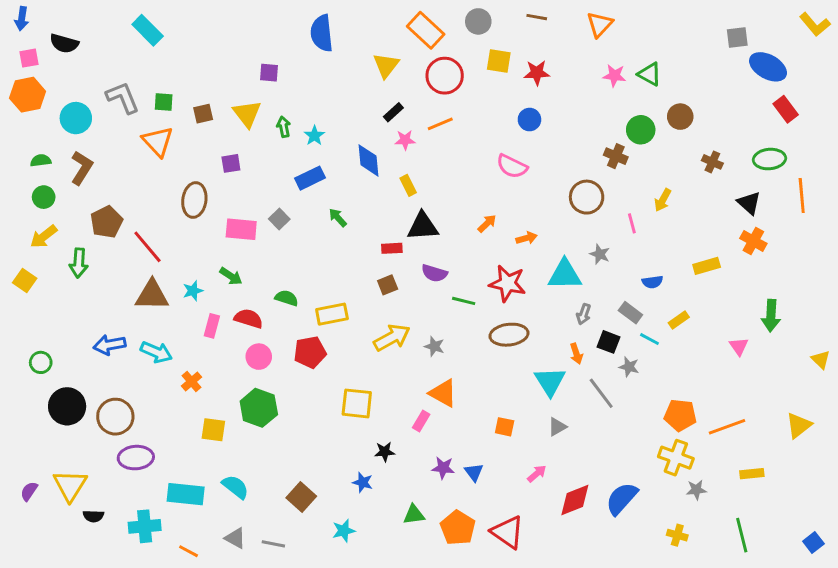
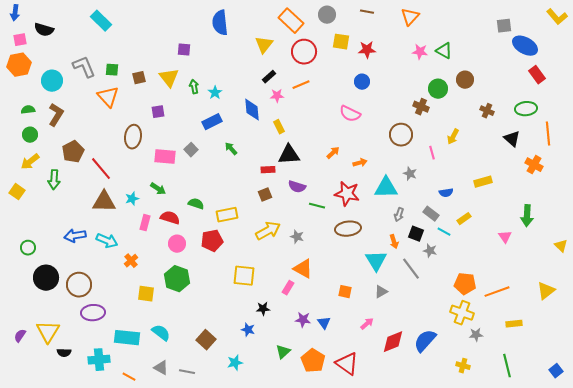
orange cross: (753, 241) -> (534, 165), moved
green triangle: (414, 515) -> (283, 352), turned -35

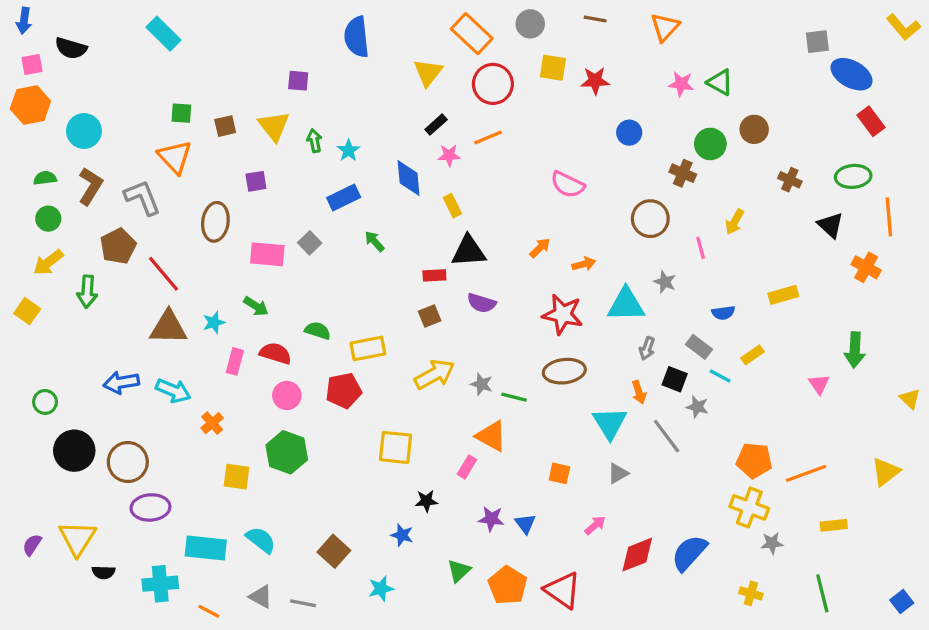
gray L-shape: (84, 67) -> (142, 198), moved
blue circle: (362, 82) -> (629, 133), moved
green line: (317, 206) -> (514, 397), moved

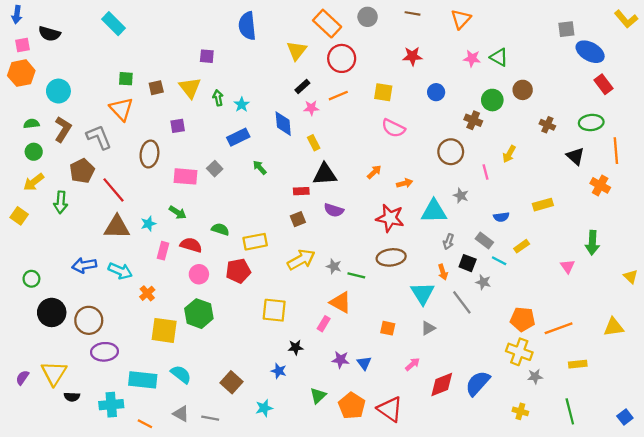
yellow square: (553, 68) -> (383, 92), moved
yellow triangle: (886, 472) -> (614, 327), turned 30
yellow square: (237, 477) -> (164, 330), size x1.4

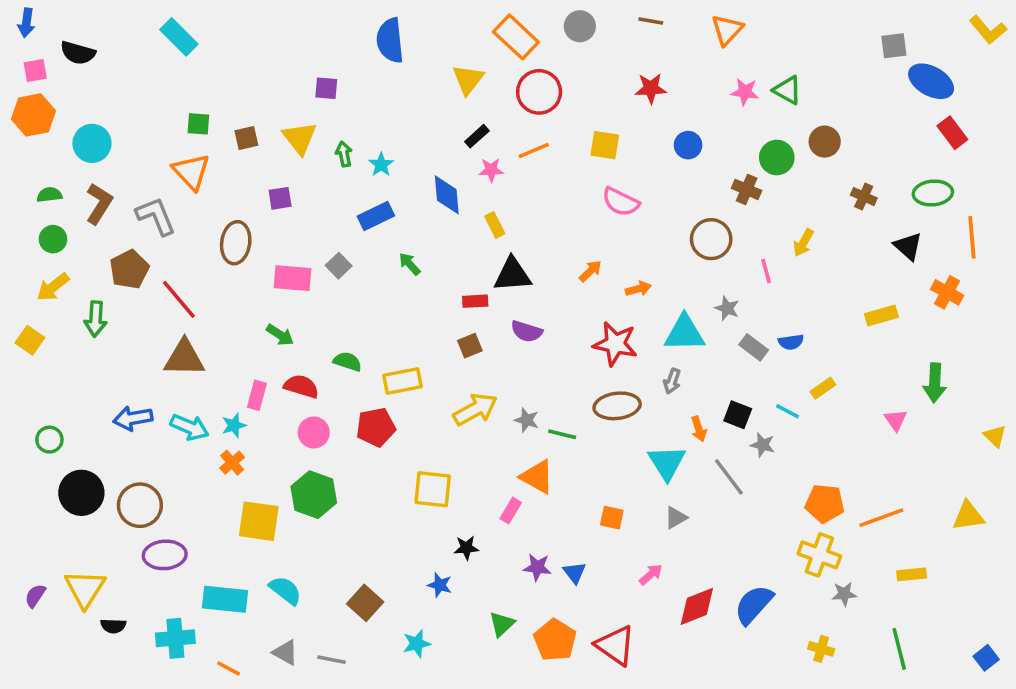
yellow rectangle: (543, 205) -> (881, 315), moved
cyan star: (148, 224) -> (234, 425), moved
gray rectangle: (484, 241) -> (754, 347), moved
gray arrow: (448, 242) -> (672, 381), moved

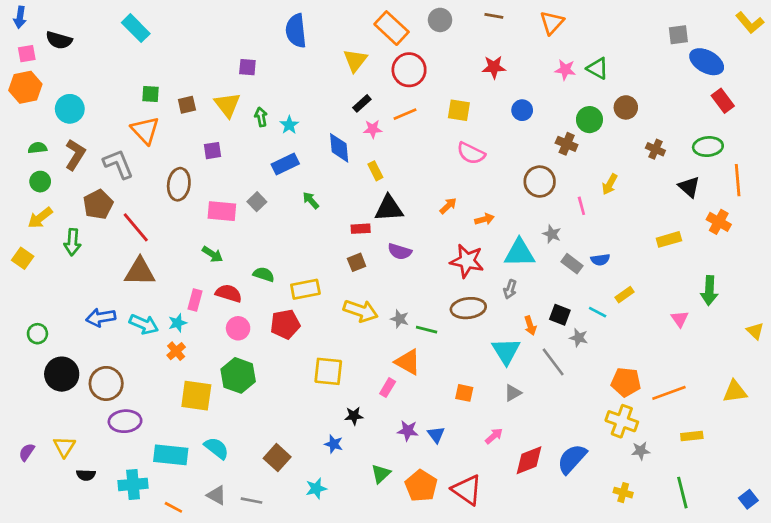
yellow arrow: (475, 409) -> (361, 311), turned 48
yellow triangle: (85, 589) -> (64, 447), size x0.7

